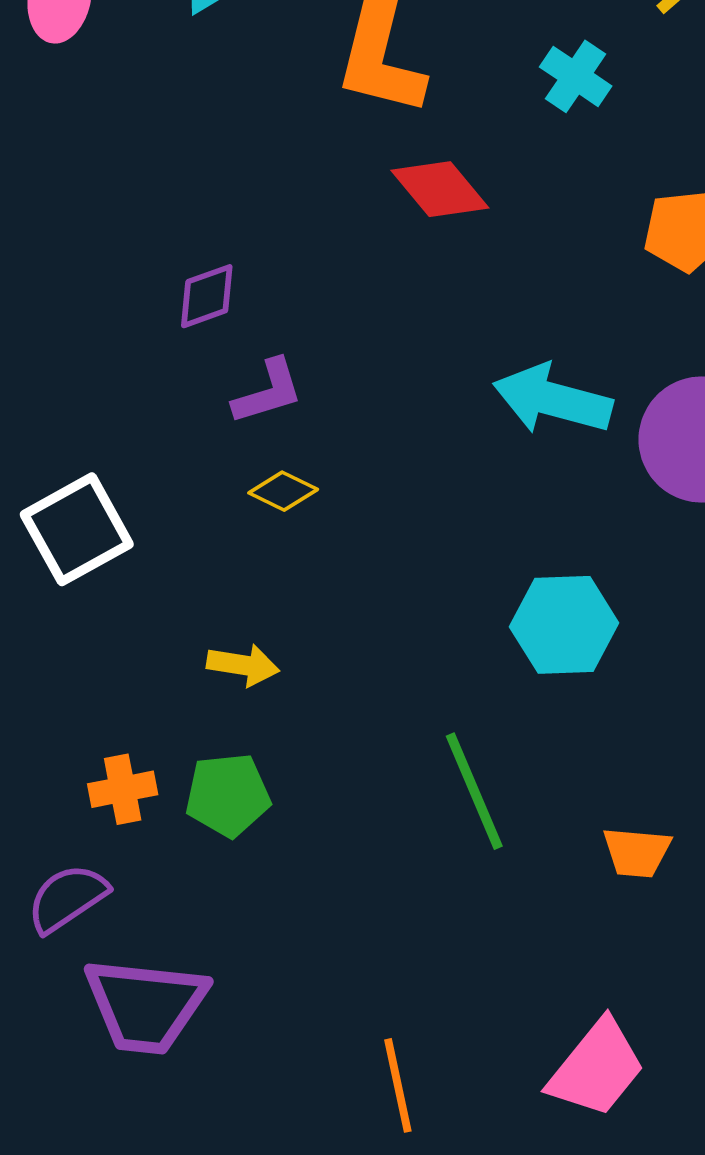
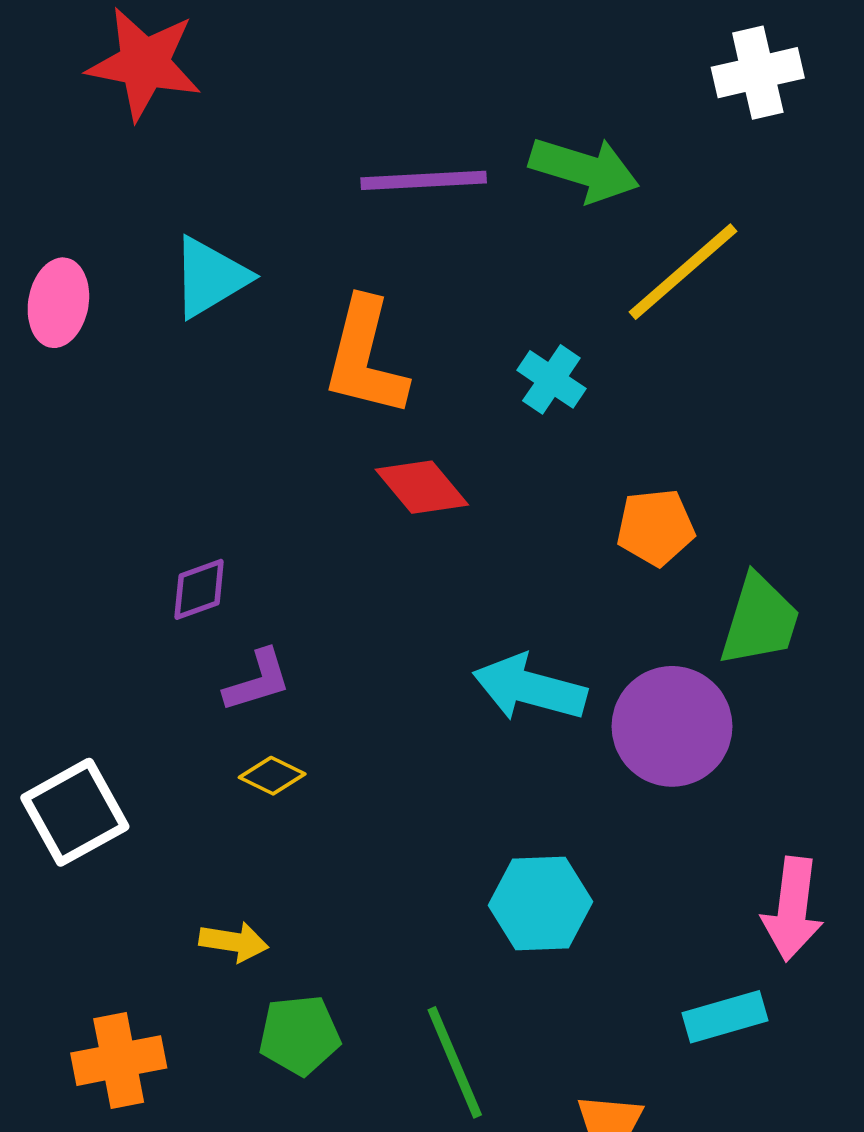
orange cross: (123, 789) -> (119, 1061), size x1.4
green pentagon: (228, 795) -> (299, 1035), moved

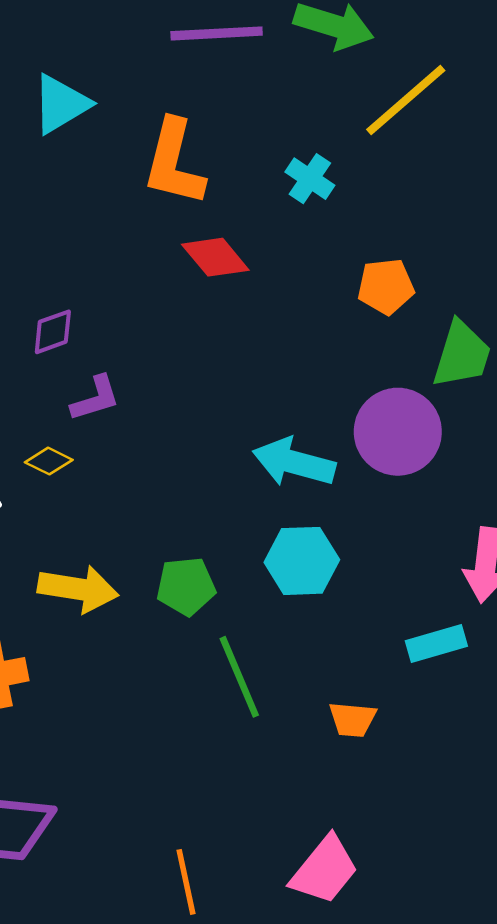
cyan arrow: (530, 688) -> (294, 462), moved
yellow diamond: (272, 776) -> (49, 461), moved
yellow arrow: (234, 942) -> (78, 589), size x1.6
green pentagon: (299, 1035) -> (186, 586), moved

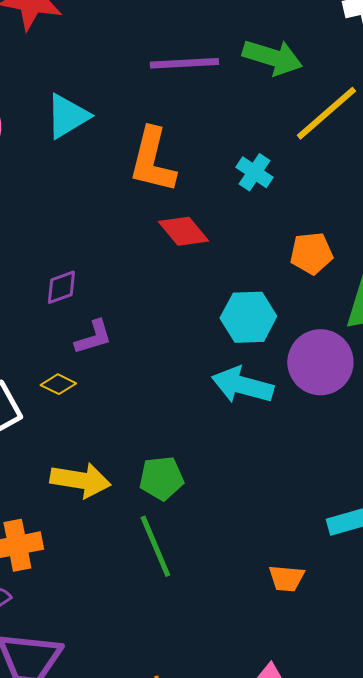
cyan hexagon: (302, 561) -> (248, 317), moved
green line: (239, 677) -> (155, 546), moved

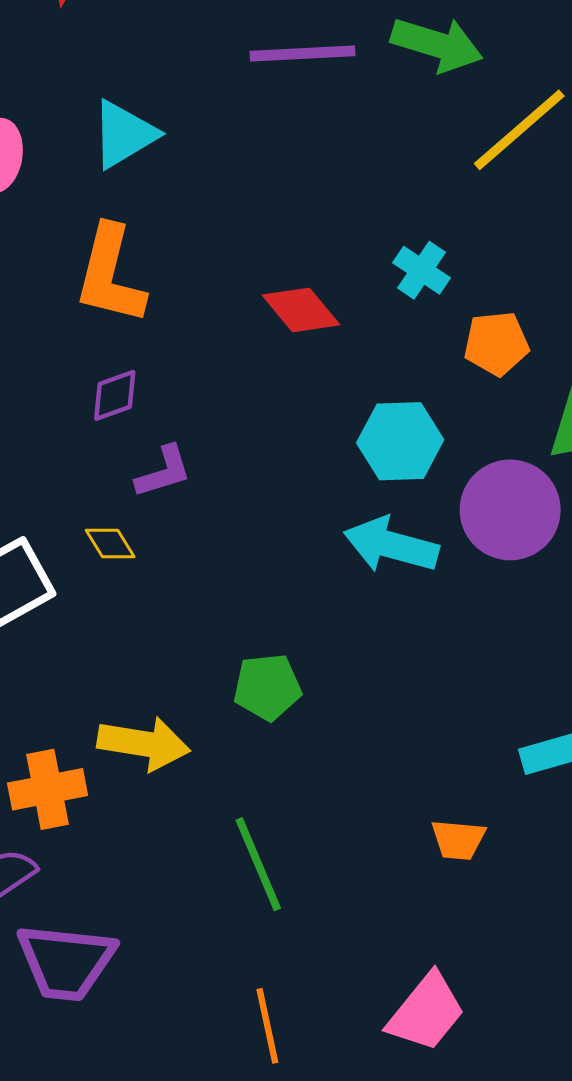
orange L-shape: (152, 160) -> (110, 275), moved
cyan cross: (254, 172) -> (422, 270), moved
yellow diamond: (58, 384) -> (110, 544), turned 32
yellow arrow: (80, 480) -> (144, 744), moved
green line: (155, 546) -> (258, 864), moved

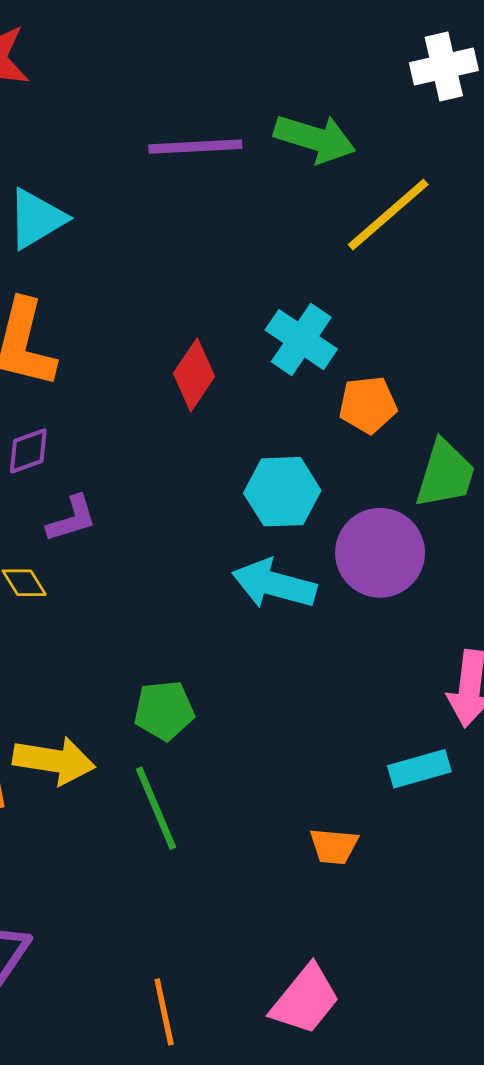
cyan cross: (422, 270) -> (301, 340), size x1.4
red diamond: (301, 310) -> (194, 375), turned 74
green line: (258, 864) -> (156, 808), moved

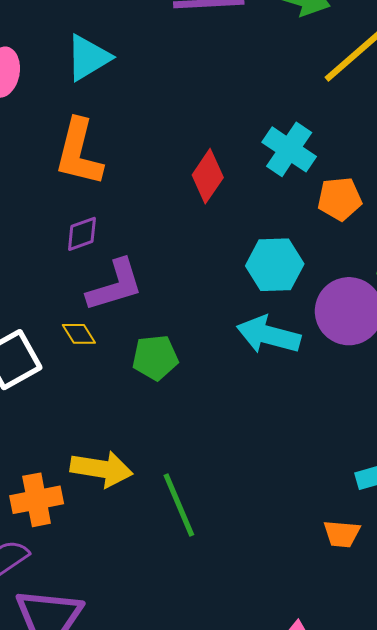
purple L-shape: (72, 519) -> (115, 285), size x1.5
green pentagon: (164, 710) -> (155, 358), moved
orange trapezoid: (334, 846) -> (342, 534), moved

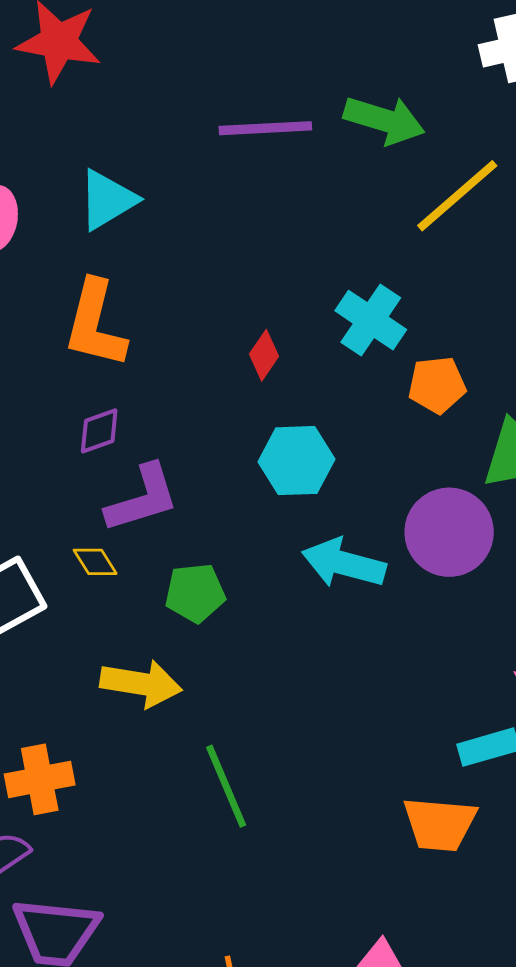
red diamond: (208, 176) -> (264, 355), size x0.7
cyan hexagon: (275, 265) -> (296, 461), moved
yellow arrow: (102, 469) -> (141, 684), moved
orange trapezoid: (342, 534) -> (440, 824), size x1.5

